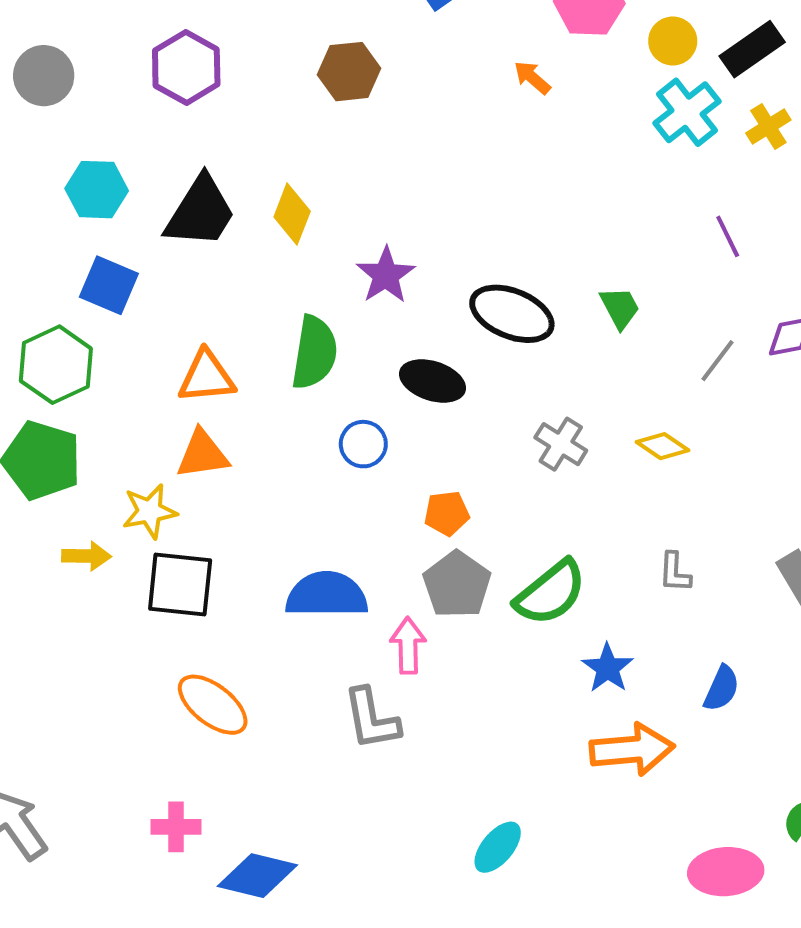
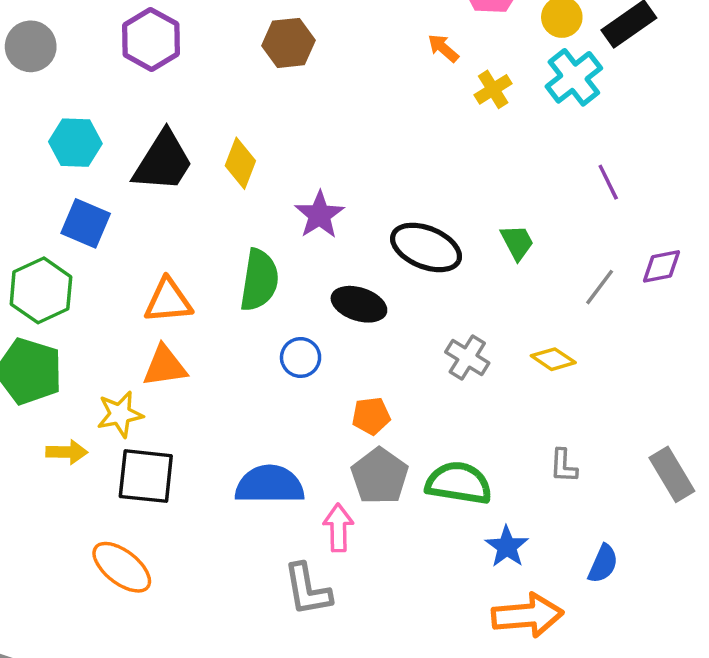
yellow cross: (768, 127) -> (493, 89), moved
green semicircle: (551, 593) -> (459, 483), turned -132
orange ellipse: (213, 705) -> (122, 567), moved

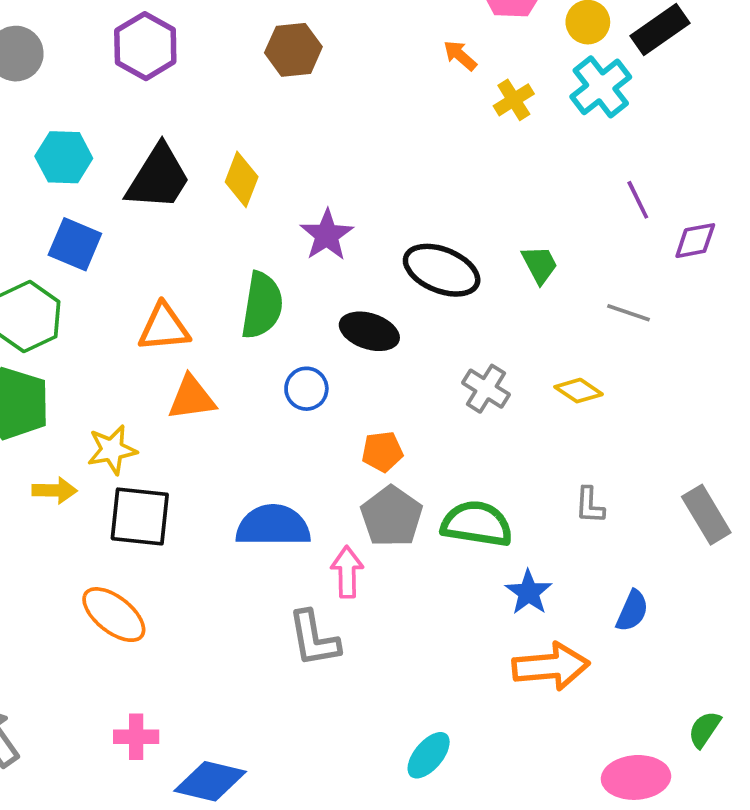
purple diamond: (662, 266) -> (695, 241), moved
gray line: (600, 287) -> (629, 313), turned 72
orange triangle: (165, 366) -> (192, 398), moved

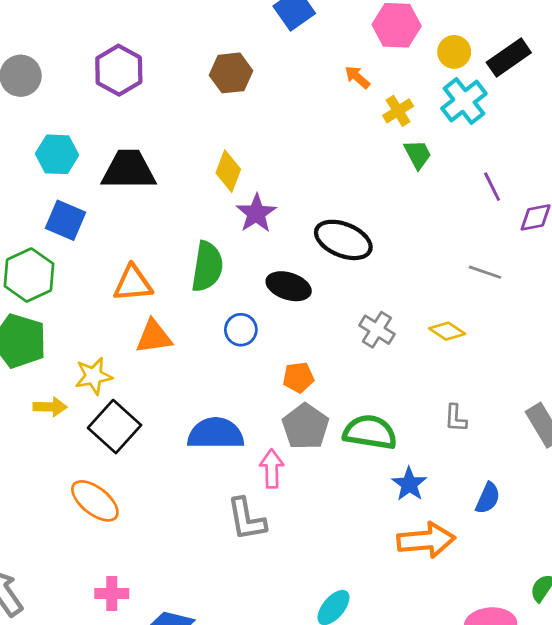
black trapezoid: (158, 178) -> (129, 170), turned -122
yellow diamond: (242, 179) -> (228, 171), moved
green trapezoid: (540, 265) -> (418, 154), moved
black square: (140, 516) -> (115, 427), turned 36

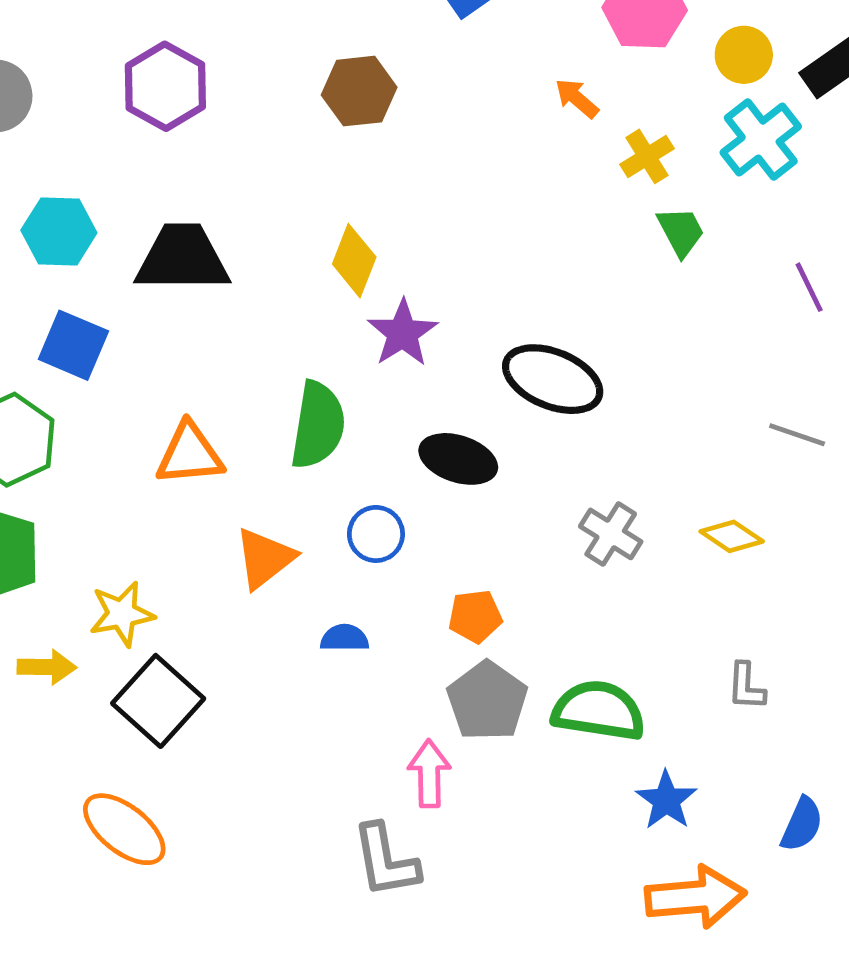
orange triangle: (154, 337) -> (265, 558), moved, turned -30
blue semicircle: (216, 434) -> (344, 638), moved, size x0.5

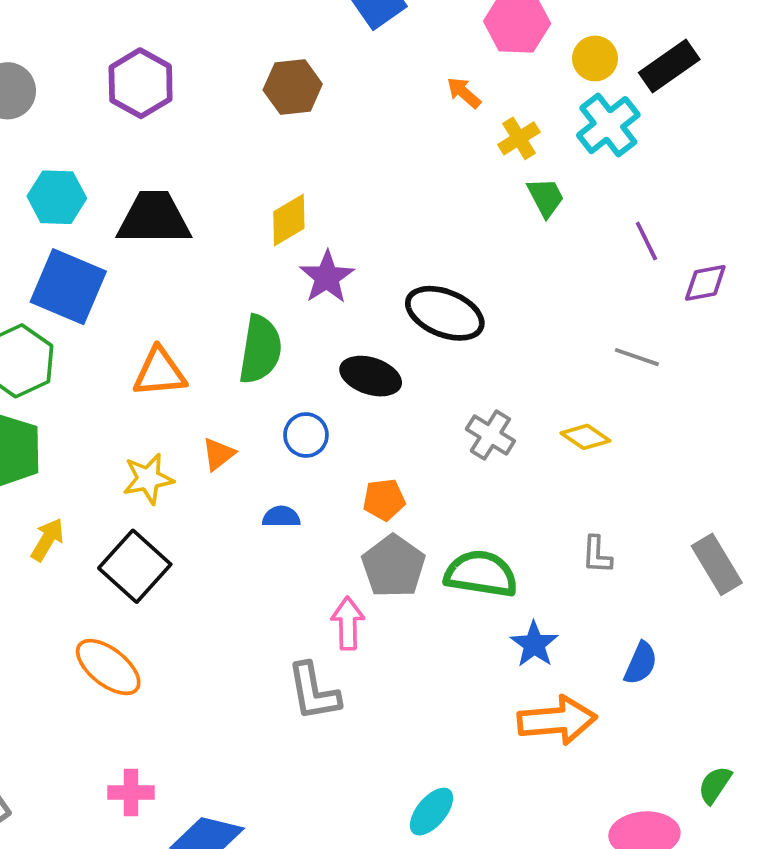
yellow diamond: (354, 261) -> (289, 220), turned 38
blue square: (73, 345) -> (68, 287), size x1.4
orange triangle: (265, 558) -> (218, 454), size x0.7
yellow star: (122, 614) -> (148, 479), moved
yellow arrow: (47, 667) -> (47, 540), turned -60

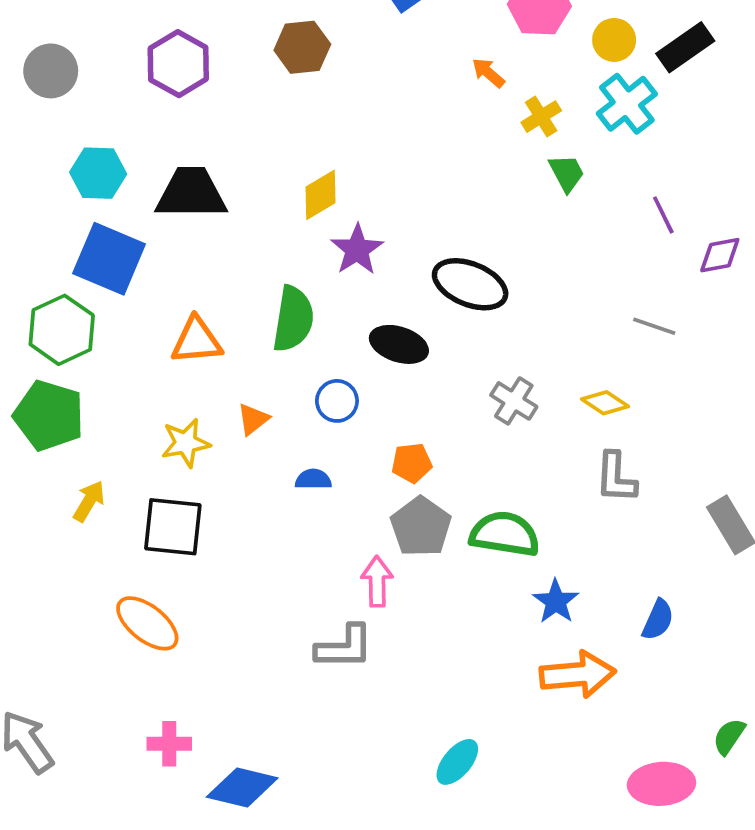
brown hexagon: (293, 87) -> (302, 47), moved
gray L-shape: (597, 555) -> (616, 478), moved, size x1.4
black square: (135, 566) -> (173, 527), turned -36
gray L-shape: (314, 692) -> (344, 647), turned -80

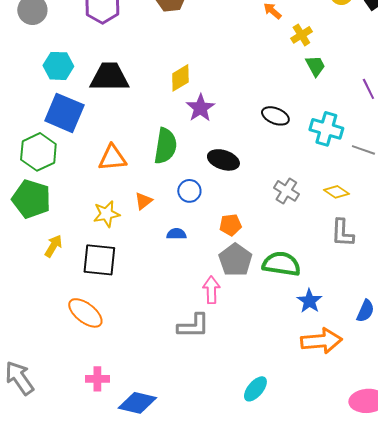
cyan cross: (627, 104) -> (326, 129), moved, turned -36
black ellipse: (470, 284) -> (275, 116), moved, size x0.7

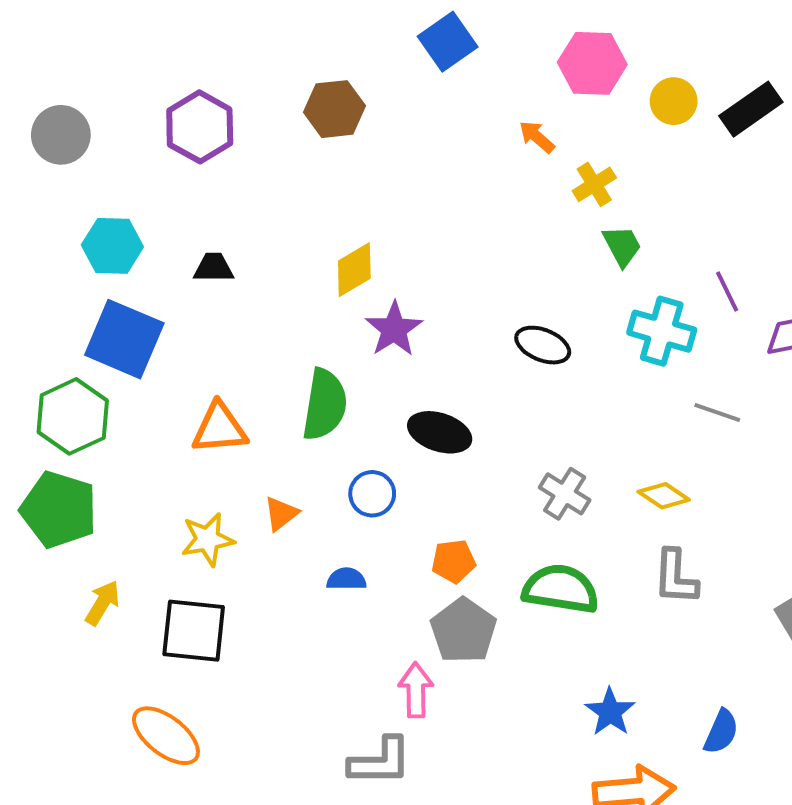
black trapezoid: (109, 77) -> (214, 268), size x0.5
cyan cross: (326, 129) -> (662, 331), moved
green semicircle: (281, 264) -> (561, 589), moved

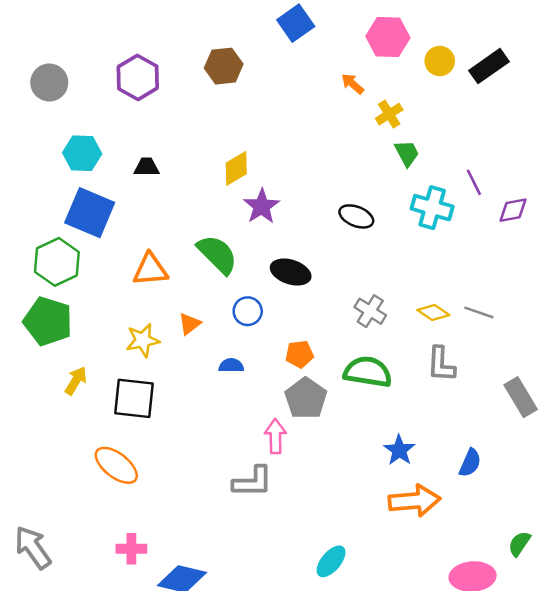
green semicircle: (325, 405) -> (217, 254), turned -54
gray line: (717, 412) -> (479, 312), moved

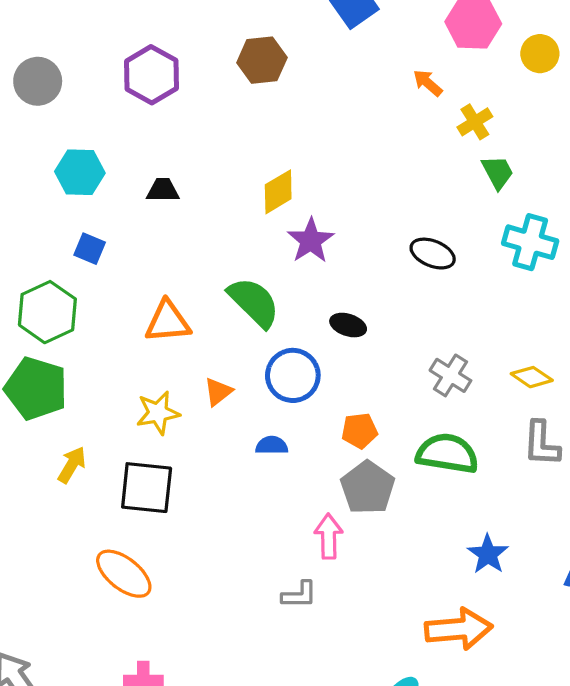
blue square: (90, 213) -> (90, 249), size x0.5
black ellipse: (291, 272) -> (348, 325), size x0.7
blue circle: (248, 311) -> (293, 375), size x1.4
gray L-shape: (253, 482) -> (299, 595), size x0.7
orange arrow: (414, 501) -> (459, 629), moved

